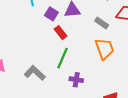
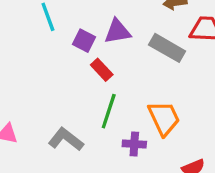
gray rectangle: (102, 23) -> (167, 48), size x1.5
orange trapezoid: (105, 49) -> (164, 118), moved

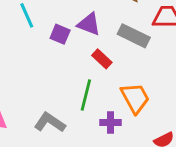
purple triangle: (117, 31) -> (89, 24), turned 35
red rectangle: (102, 70) -> (102, 59), moved

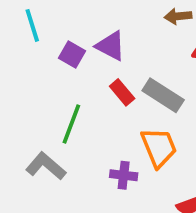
gray rectangle: (134, 36) -> (163, 95), moved
green line: (86, 95) -> (71, 124), moved

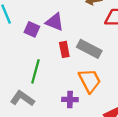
red rectangle: (122, 92) -> (64, 49), turned 35

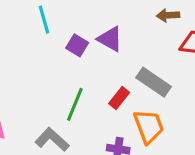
red rectangle: (64, 49) -> (119, 98), moved, turned 42

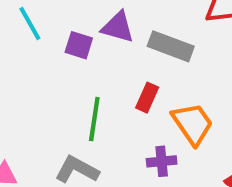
gray rectangle: (154, 82) -> (171, 46), moved

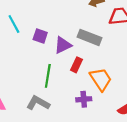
purple triangle: (118, 27) -> (63, 45), moved, turned -42

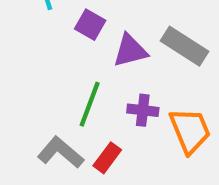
red rectangle: (77, 65) -> (107, 158), moved
purple cross: (84, 99) -> (143, 110), moved

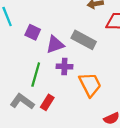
purple cross: (143, 110) -> (64, 67), moved

